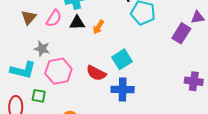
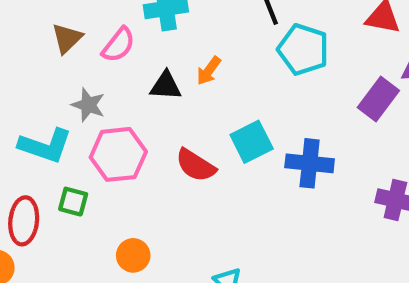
black triangle: (77, 23) -> (166, 86), moved
blue cross: (123, 90) -> (310, 163), moved

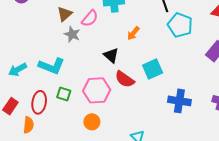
black triangle: (166, 86) -> (111, 55), moved, turned 35
gray star: (88, 105) -> (72, 34), moved
pink hexagon: (118, 154) -> (97, 90), moved
blue cross: (310, 163) -> (179, 101), moved

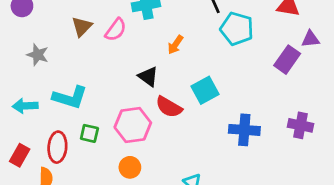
gray star: (72, 34) -> (38, 55), moved
cyan arrow: (18, 70) -> (25, 106), turned 30

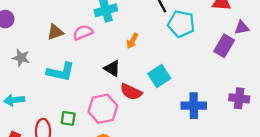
brown triangle: (82, 27) -> (55, 32), turned 30
pink semicircle: (116, 30) -> (83, 32), turned -144
cyan L-shape: (70, 97) -> (61, 72), moved

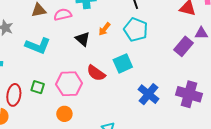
cyan pentagon: (181, 24) -> (136, 30), moved
black triangle: (112, 68) -> (83, 39), moved
purple cross: (239, 98) -> (189, 94), size x1.4
blue cross: (194, 106) -> (148, 94), turned 30

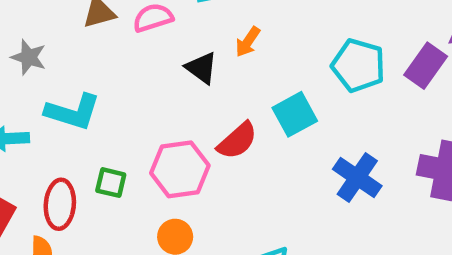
cyan pentagon: (136, 30) -> (358, 65), moved
cyan L-shape: (38, 46) -> (73, 112), moved
red semicircle: (96, 73) -> (237, 141), turned -72

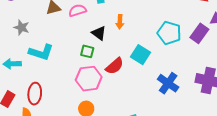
orange arrow: (248, 42) -> (120, 22), turned -32
cyan square: (295, 114) -> (141, 55), turned -30
green square: (111, 183) -> (87, 51), moved

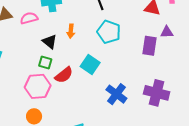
cyan pentagon: (169, 33) -> (109, 32), moved
purple rectangle: (199, 33) -> (150, 46), turned -30
green square: (87, 51) -> (45, 63), moved

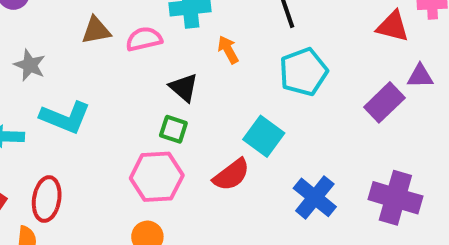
orange arrow: (71, 31) -> (228, 50), moved, turned 144
cyan pentagon: (109, 32) -> (303, 72), turned 30
purple rectangle: (150, 46) -> (384, 102), turned 36
red semicircle: (64, 75) -> (231, 175), moved

